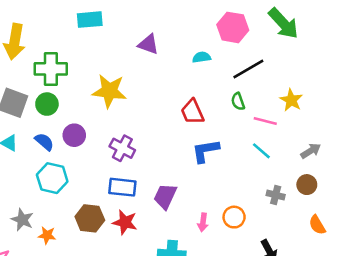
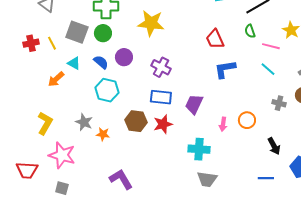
red star: (125, 222) -> (163, 124), turned -30

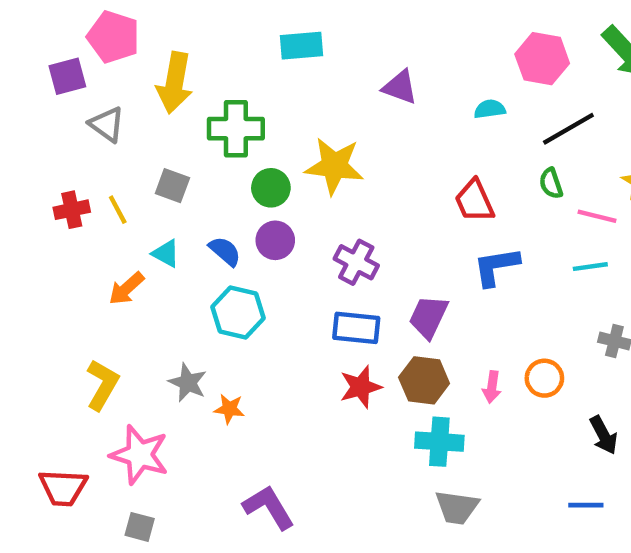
gray square: (77, 32) -> (172, 186), size x0.7
green circle: (103, 33) -> (271, 188), moved
cyan line: (268, 69) -> (590, 267), turned -49
purple trapezoid: (194, 104) -> (428, 317), moved
brown hexagon: (136, 121) -> (424, 380), moved

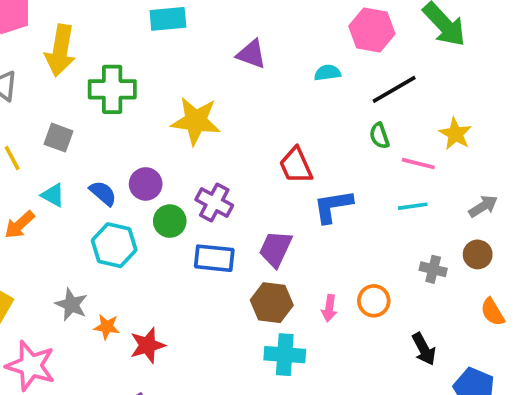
green circle: (271, 188) -> (170, 221), moved
red trapezoid: (474, 201) -> (296, 165), moved
red star: (361, 387) -> (147, 345), moved

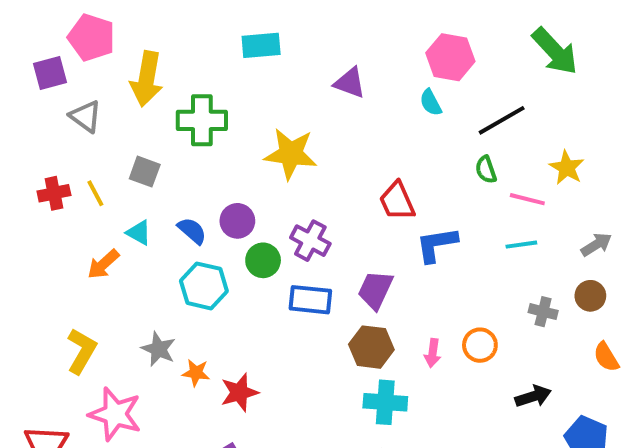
pink hexagon: (372, 30) -> (450, 57), moved
cyan semicircle: (327, 73) -> (431, 103), turned -110
black arrow: (424, 349) -> (533, 396), turned -80

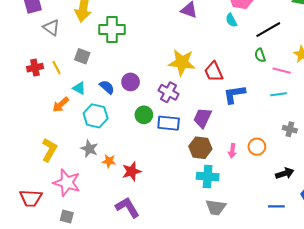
yellow star: (291, 154) -> (182, 62), moved
green circle: (263, 260) -> (144, 115), moved
cyan hexagon: (204, 286) -> (96, 116), moved

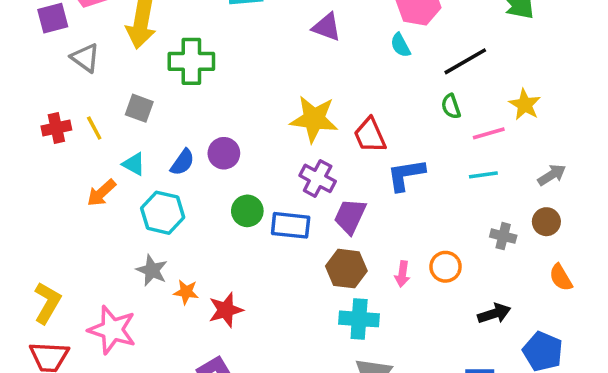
pink line: (282, 71) -> (489, 133), turned -30
blue semicircle: (107, 87) -> (182, 162), turned 84
purple cross: (169, 92) -> (318, 178), moved
yellow L-shape: (49, 150) -> (47, 303), moved

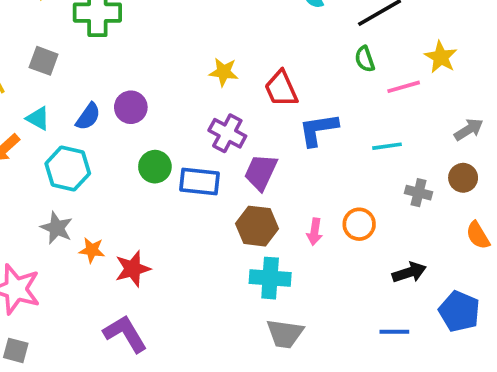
yellow star: (314, 119) -> (224, 72), size x0.6
cyan line: (483, 175) -> (387, 146), moved

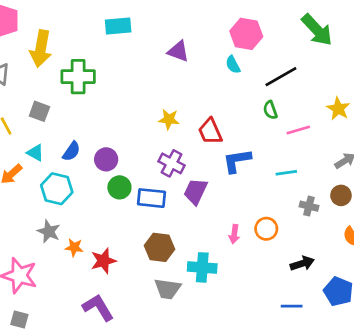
yellow star: (441, 57) -> (338, 109), moved
purple circle: (131, 107) -> (106, 159), moved
brown hexagon: (257, 226) -> (160, 247), moved
gray trapezoid: (285, 334) -> (168, 289), moved

